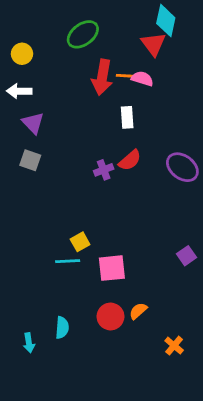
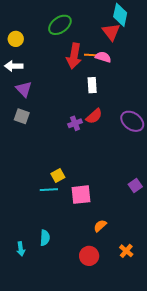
red circle: (110, 316) -> (89, 256), moved

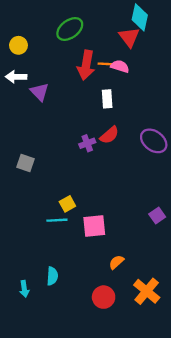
purple triangle: (24, 89) -> (39, 92), moved
gray square: (22, 116) -> (25, 163), moved
orange cross: (126, 251) -> (147, 291), size x1.6

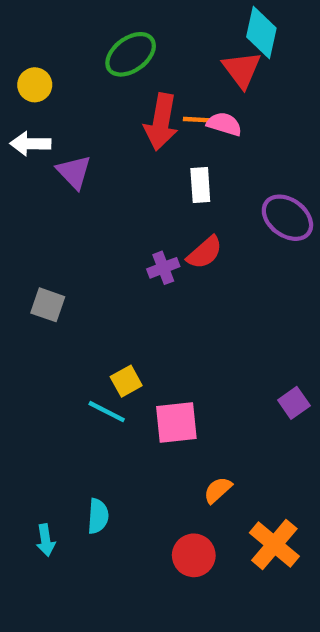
purple ellipse: (154, 141) -> (287, 218), moved
cyan line: (57, 220) -> (107, 412), turned 30

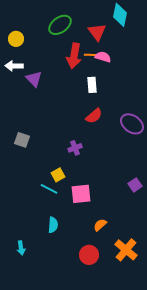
red triangle: (242, 70) -> (97, 32), moved
purple ellipse: (287, 218) -> (132, 124), moved
purple cross: (163, 268) -> (75, 148), moved
cyan semicircle: (98, 516) -> (53, 225), moved

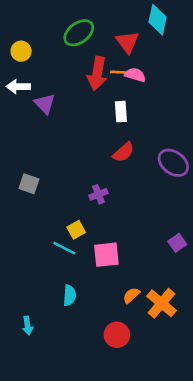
orange cross: (126, 250) -> (161, 303), moved

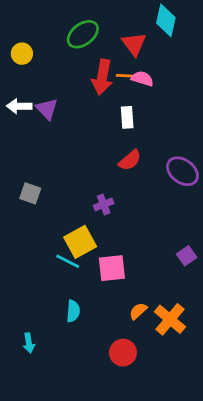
white arrow: (18, 87) -> (19, 106), moved
yellow square: (76, 230) -> (80, 242), size x1.6

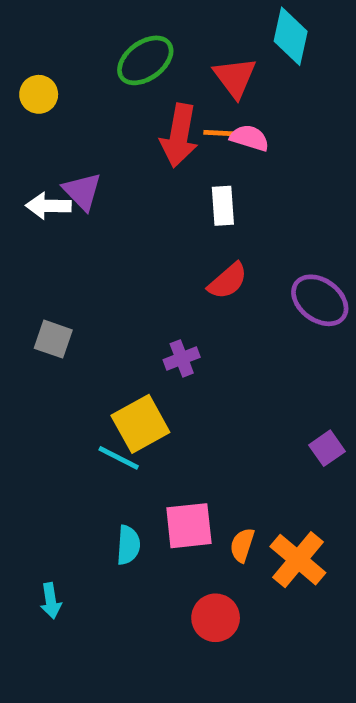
white arrow: (19, 106) -> (48, 206), moved
pink square: (112, 268) -> (189, 526), moved
orange semicircle: (138, 311) -> (242, 545), turned -30

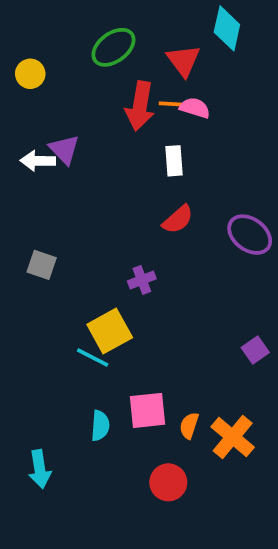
cyan arrow: (51, 601) -> (40, 469), size x1.4

